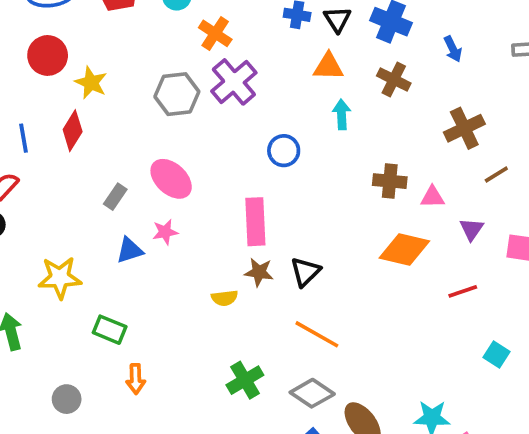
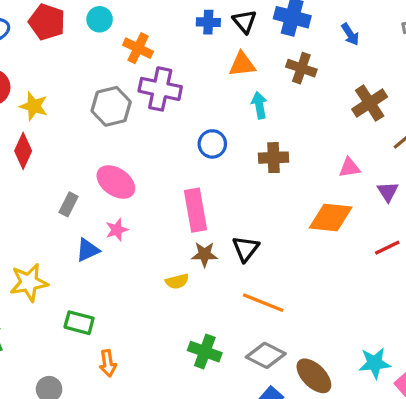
purple cross: (234, 82) -> (160, 89), turned -30
brown cross: (390, 181) -> (274, 158), moved
green cross: (245, 380) -> (205, 352), turned -32

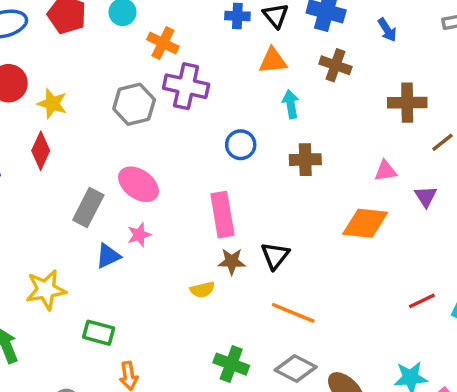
brown cross: (370, 103) -> (407, 103), turned 32
gray rectangle: (69, 204) -> (88, 207), size x1.5
red line: (387, 248) -> (422, 301), moved

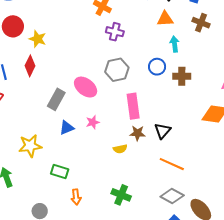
purple cross: (186, 86) -> (115, 32), size x0.7
gray hexagon: (134, 104) -> (117, 70), moved
blue circle: (241, 145) -> (157, 67), moved
pink star: (139, 235) -> (93, 122), moved
green cross: (231, 364) -> (121, 195), moved

